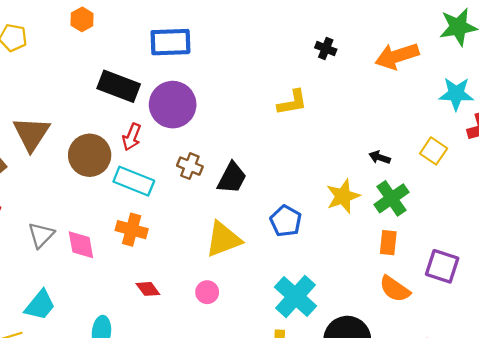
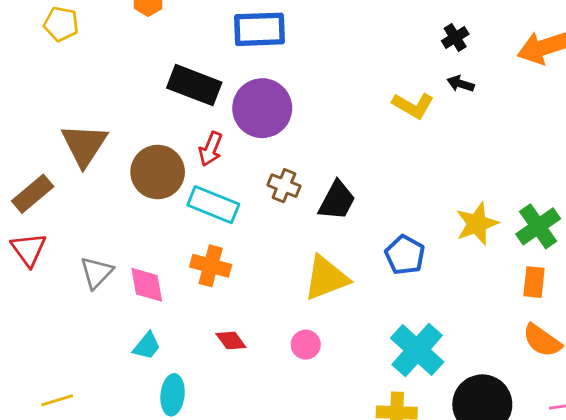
black cross: (326, 49) -> (455, 37), turned 36
yellow L-shape: (292, 102) -> (413, 105), turned 40
black arrow: (380, 157) -> (461, 84), moved
cyan trapezoid: (40, 305) -> (147, 346), moved, size x0.7

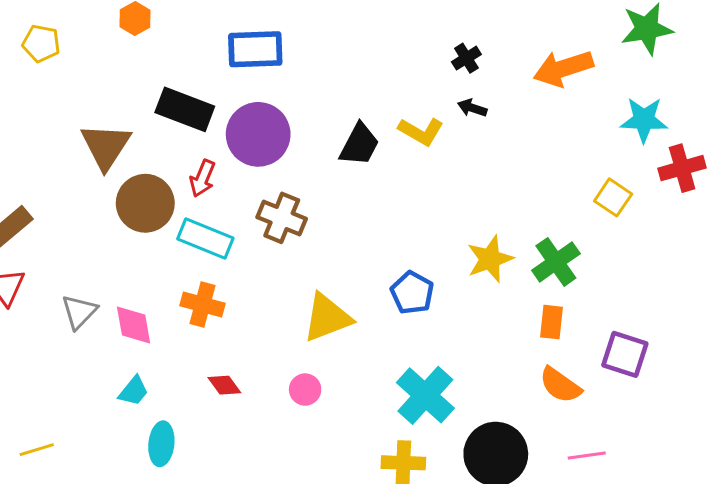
brown triangle: (84, 145) -> (106, 146), moved
brown cross: (284, 186) -> (282, 218), size x1.4
black trapezoid: (337, 201) -> (359, 145), moved

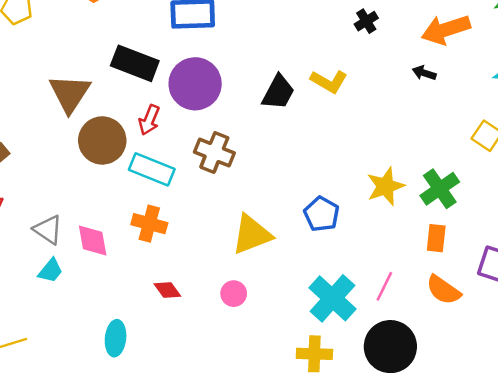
black arrow: (472, 108) -> (424, 73), moved
gray triangle: (79, 312) -> (48, 230), turned -40
cyan trapezoid: (134, 391) -> (50, 271), moved
pink line: (587, 456) -> (384, 286), moved, turned -56

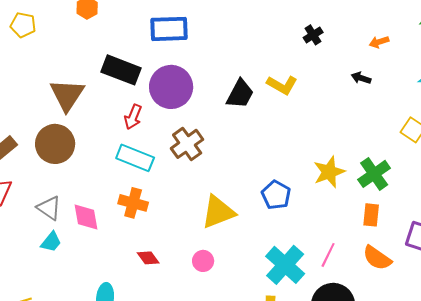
orange arrow: (446, 30) -> (379, 42), size x0.5
brown circle: (102, 140) -> (55, 144), moved
brown cross: (214, 153) -> (187, 144), turned 32

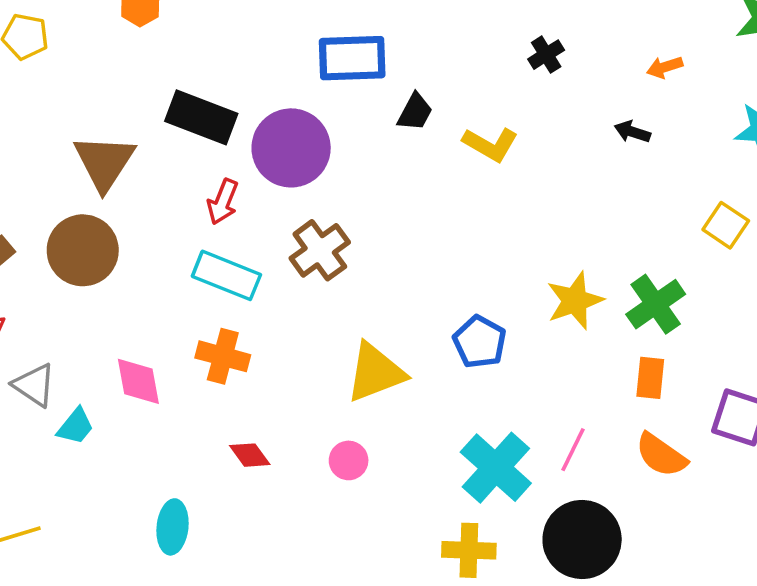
blue rectangle: (169, 29) -> (352, 58), moved
black trapezoid: (240, 94) -> (415, 112), moved, size x0.7
gray triangle: (49, 208) -> (34, 385), moved

